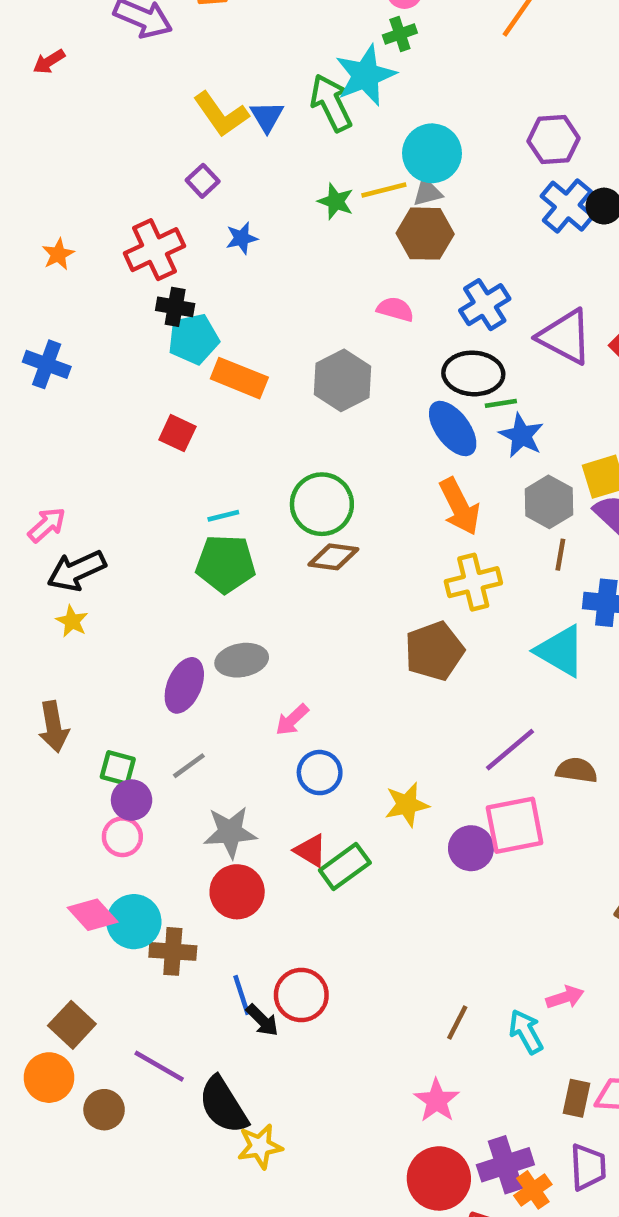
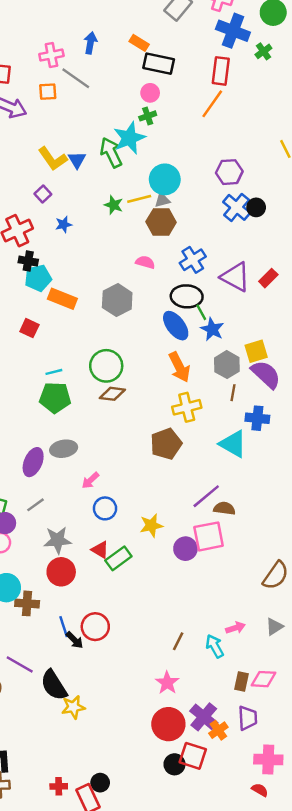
green line: (501, 403) -> (201, 312), turned 70
brown semicircle: (576, 770) -> (224, 508), moved
purple cross: (505, 1165) -> (204, 717), turned -32

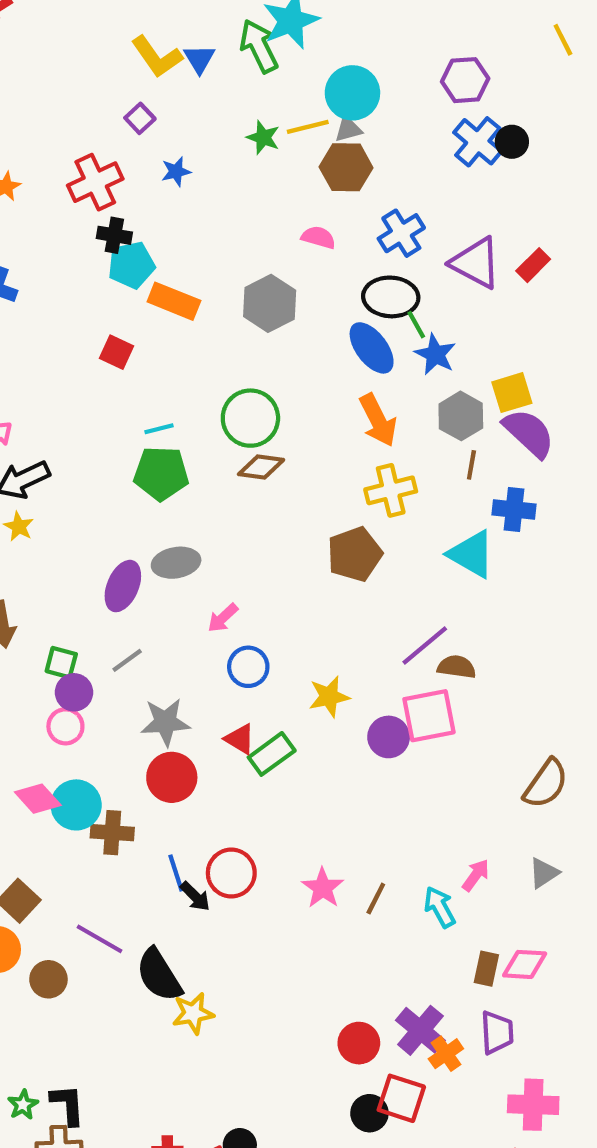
pink arrow: (235, 628) -> (476, 875), turned -36
pink star: (167, 683) -> (323, 888), moved
red circle: (168, 724) -> (359, 1043), size x0.7

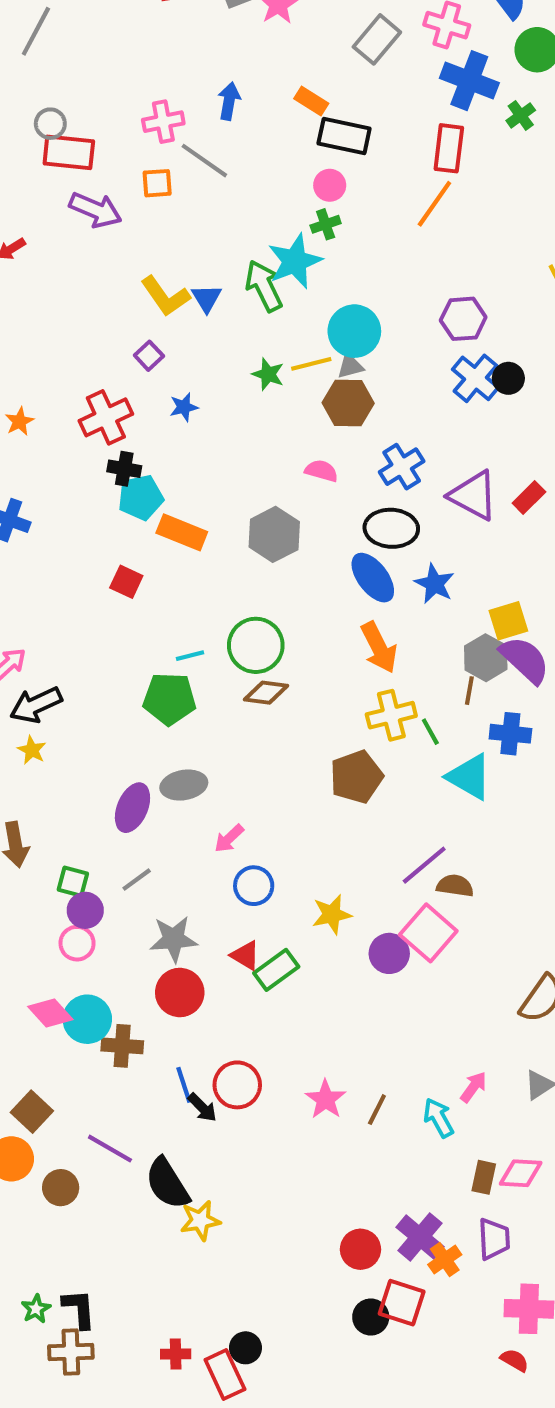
green line: (416, 325) -> (430, 732), moved
gray hexagon: (461, 416) -> (486, 658), moved
cyan line: (159, 429) -> (190, 656), moved
pink square: (429, 716) -> (428, 933), turned -38

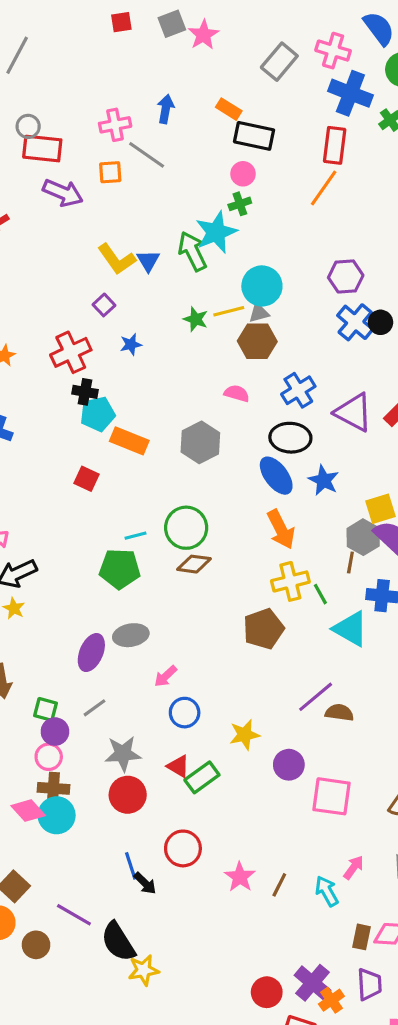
pink square: (428, 933) -> (331, 796), moved, turned -33
brown cross: (122, 1046) -> (53, 788), moved
red circle: (237, 1085) -> (183, 848), moved

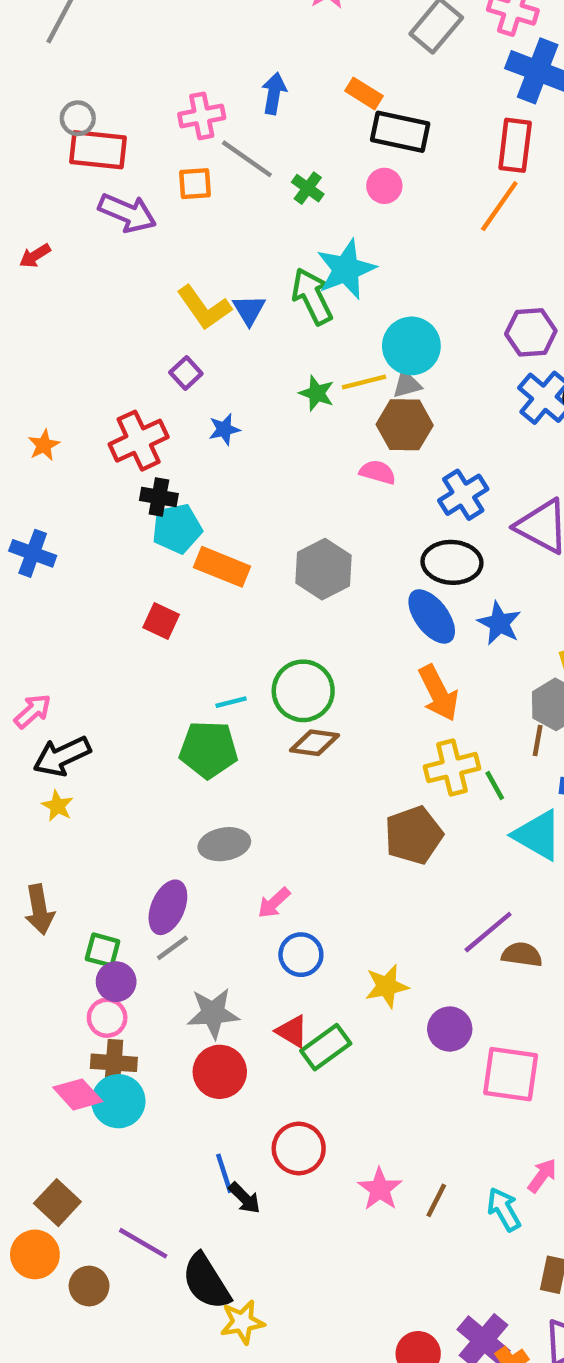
green cross: (240, 204) -> (308, 188), moved, turned -35
pink semicircle: (237, 393) -> (378, 472), moved
purple ellipse: (91, 653) -> (168, 907), moved

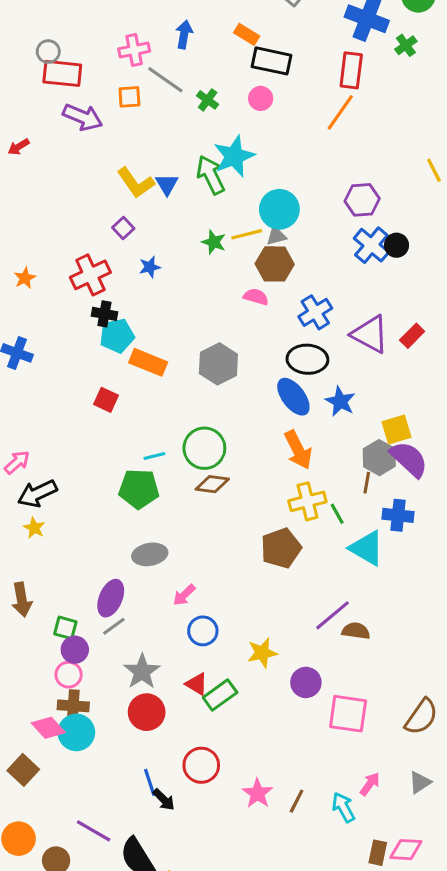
gray star: (213, 1013) -> (142, 672), turned -30
brown square: (57, 1203) -> (23, 770), moved

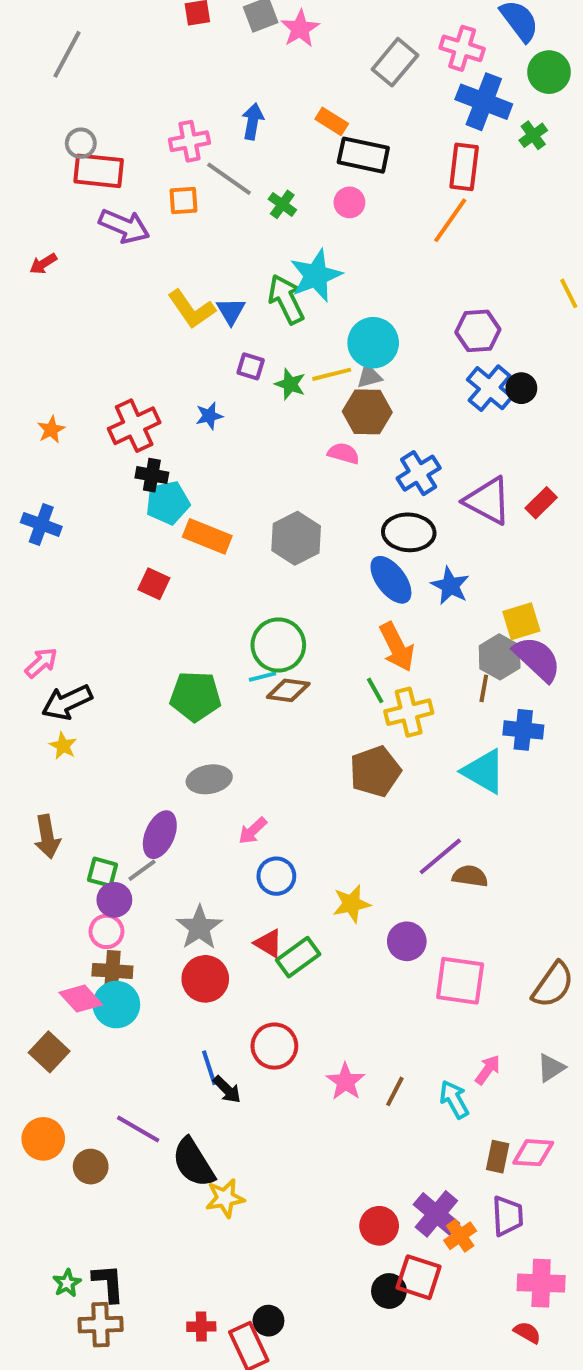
purple square: (123, 228) -> (251, 366), moved, turned -30
cyan line: (154, 456) -> (263, 677), moved
green line: (337, 514) -> (375, 690), moved
gray line: (114, 626) -> (142, 870), moved

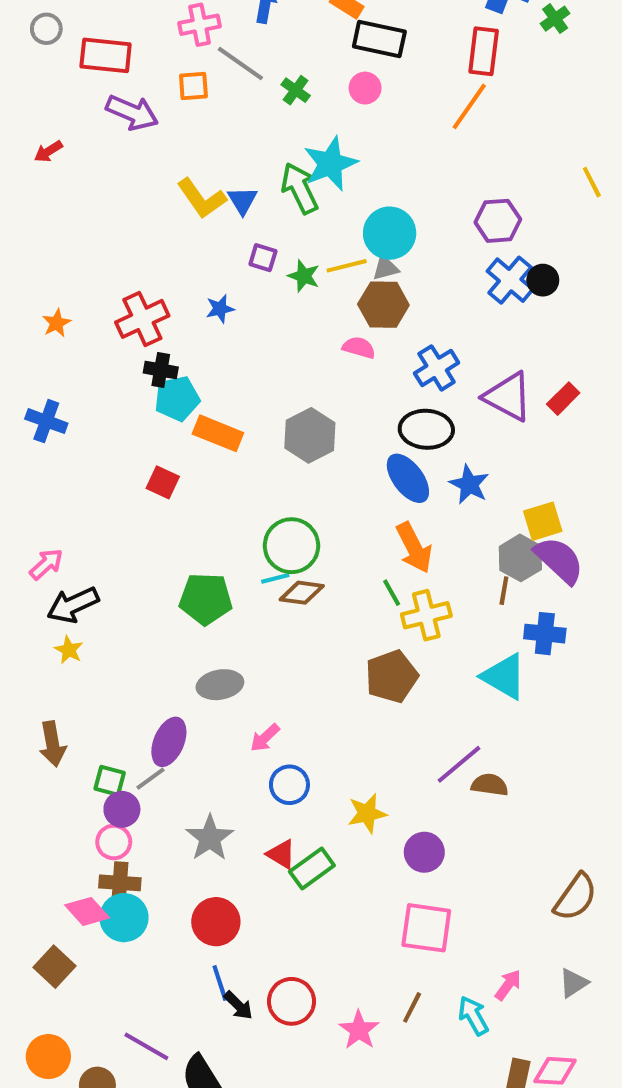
gray circle: (81, 143) -> (46, 29), moved
red circle: (205, 979) -> (216, 922), moved
pink square: (460, 981) -> (426, 928), moved
red circle: (274, 1046) -> (291, 1001), moved
pink star: (346, 1082) -> (359, 1030), moved

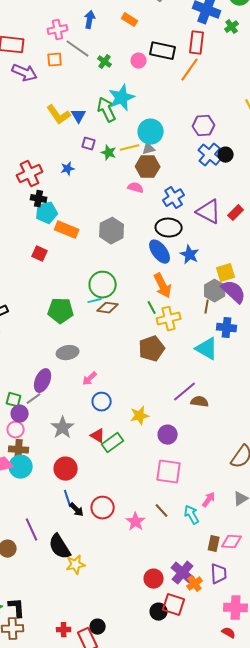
black rectangle: (379, 39) -> (163, 51), moved
brown line: (412, 1007) -> (162, 511), turned -70
purple line: (146, 1046) -> (32, 530), turned 35

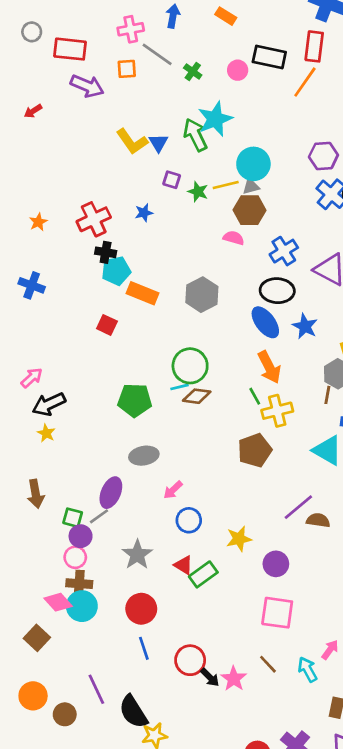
black arrow: (77, 510) -> (210, 677), moved

